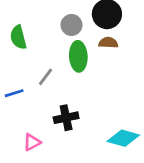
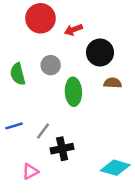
gray circle: (71, 25) -> (51, 65), moved
brown semicircle: (108, 43) -> (113, 83), moved
gray line: (46, 77) -> (43, 131), moved

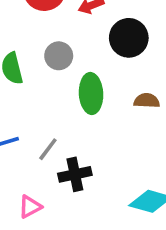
brown semicircle: (113, 83) -> (147, 101), moved

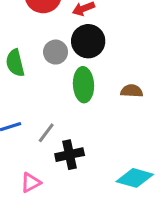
black circle: (129, 38) -> (88, 41), moved

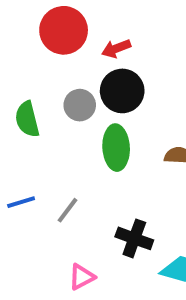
black cross: (70, 155) -> (134, 238), moved, turned 32
pink triangle: (31, 183) -> (82, 277), moved

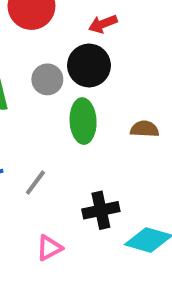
red arrow: (116, 49) -> (103, 24), moved
black cross: (134, 238) -> (101, 210), turned -32

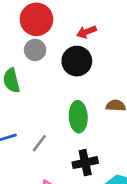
gray circle: (47, 79) -> (35, 50), moved
green ellipse: (83, 121) -> (78, 117), moved

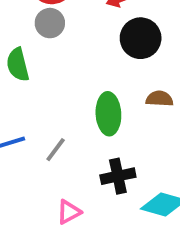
black circle: (77, 61) -> (141, 38), moved

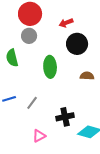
green ellipse: (108, 114) -> (50, 67), moved

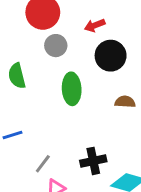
gray circle: (29, 36) -> (56, 46), moved
gray line: (32, 103) -> (43, 164), moved

